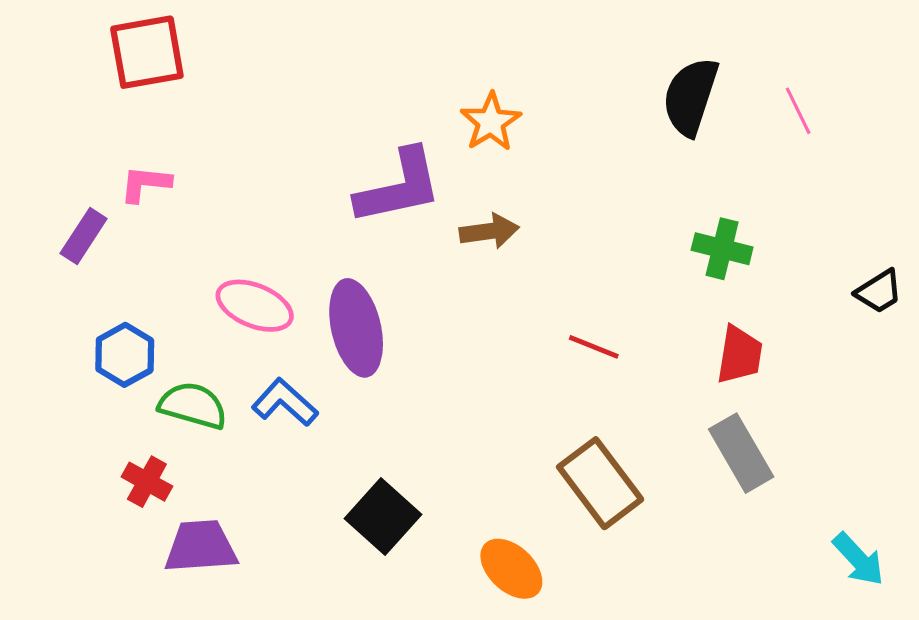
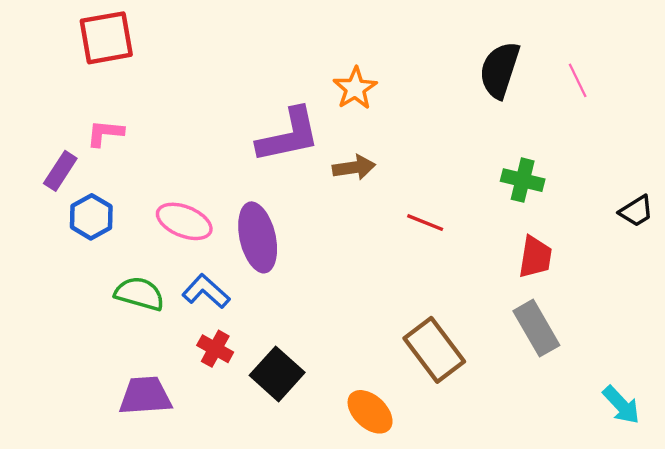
red line: (594, 347) -> (425, 223), moved
blue hexagon: (125, 355) -> (91, 217), moved
red cross: (147, 482) -> (215, 349), moved

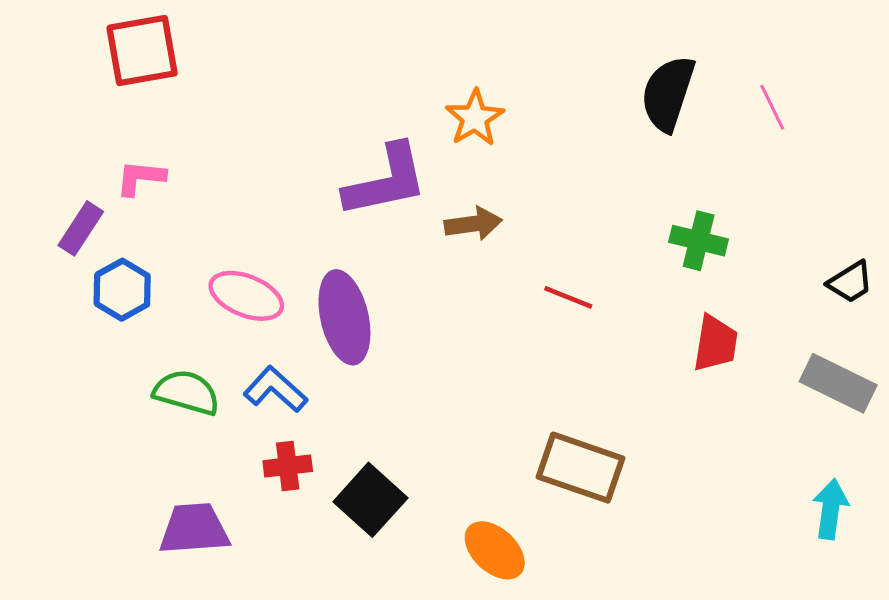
gray rectangle: (536, 328) -> (838, 383), moved, turned -34
red cross: (215, 349) -> (288, 466), turned -36
brown rectangle: (434, 350) -> (581, 468), turned -34
cyan arrow: (621, 405) -> (830, 509), moved, turned -129

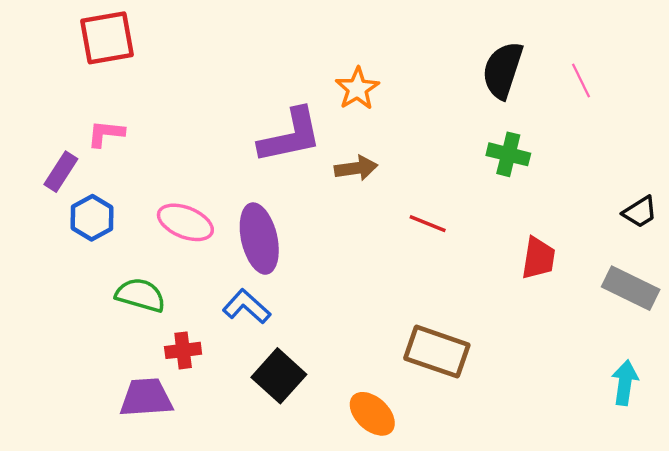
green cross: (699, 241) -> (508, 154), moved
blue L-shape: (275, 389) -> (247, 307), moved
red cross: (288, 466) -> (183, 350), moved

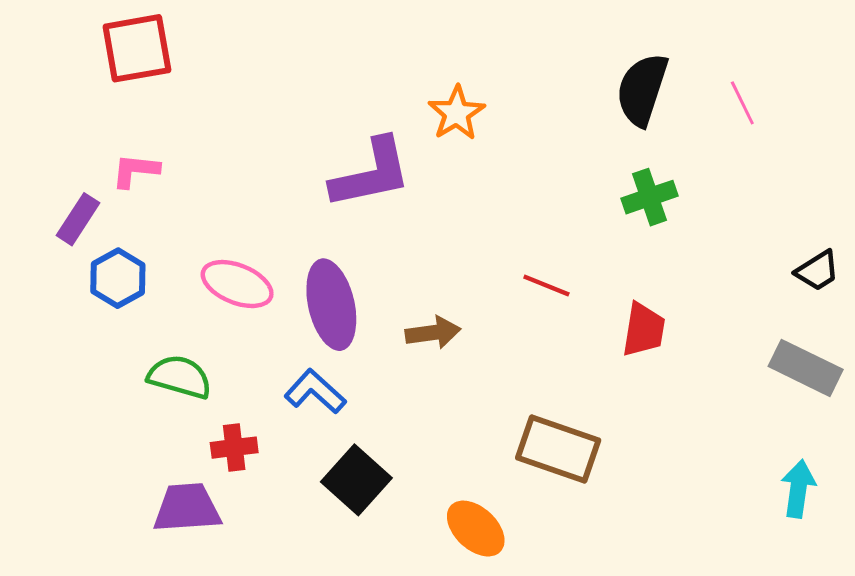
green cross: (508, 154) -> (650, 197), turned -33
brown arrow: (356, 168) -> (433, 333), moved
red trapezoid: (538, 258) -> (644, 330), moved

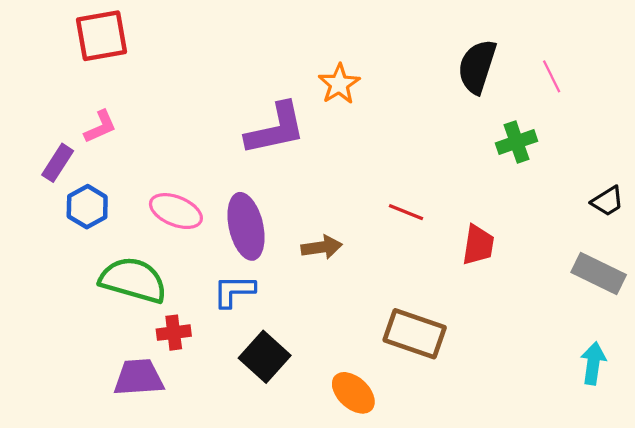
pink L-shape: (135, 171) -> (100, 127), turned 150
green cross: (650, 197) -> (517, 142), moved
green semicircle: (180, 377) -> (133, 280), size x1.4
blue L-shape: (315, 392) -> (234, 291), turned -42

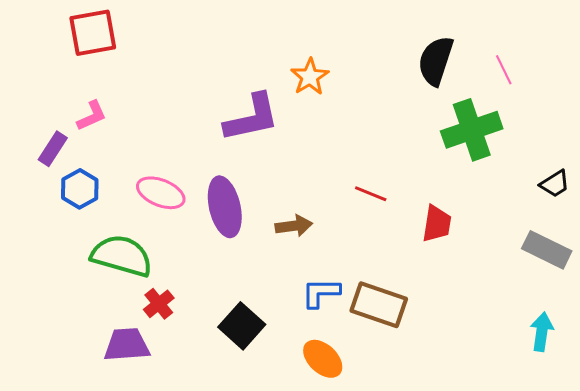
green cross: (517, 142) -> (472, 130), size x1.6
blue L-shape: (234, 291) -> (321, 293), moved
red cross: (174, 333) -> (159, 304), turned -32

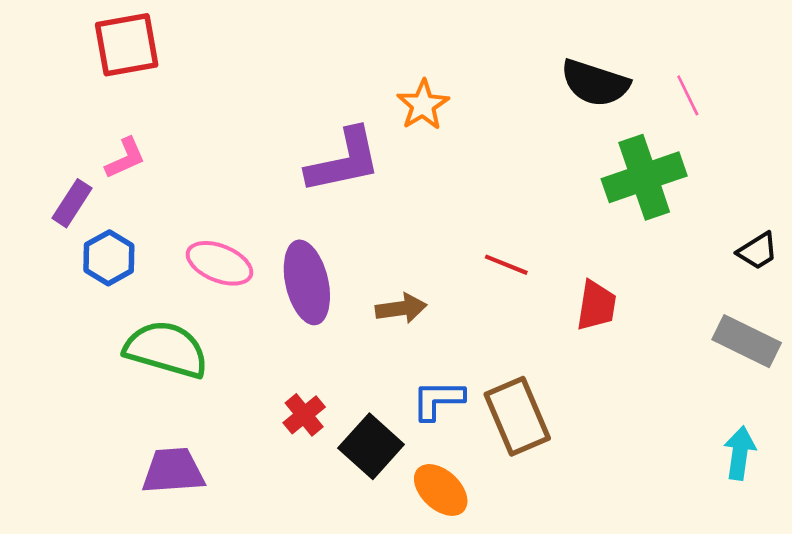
black semicircle: (436, 61) -> (595, 83), turned -90
red cross: (159, 304) -> (304, 415), moved
brown rectangle: (379, 305) -> (517, 416), turned 48
black square: (242, 326) -> (371, 446), moved

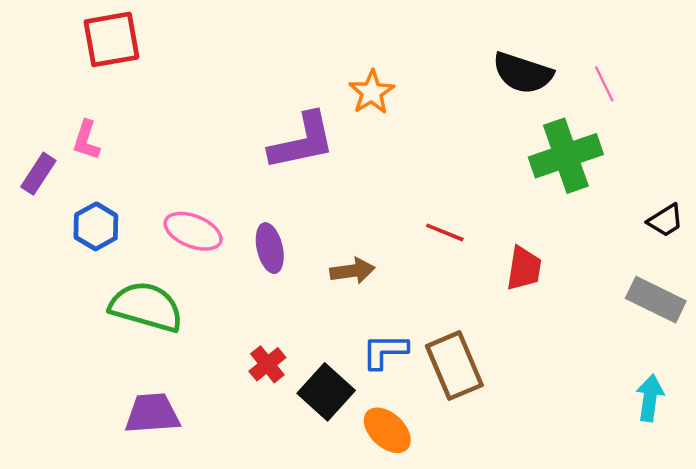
pink L-shape: (125, 158) -> (86, 140), moved, turned 132
purple rectangle: (72, 203) -> (38, 174), moved
purple ellipse: (307, 282) -> (270, 248), size x0.7

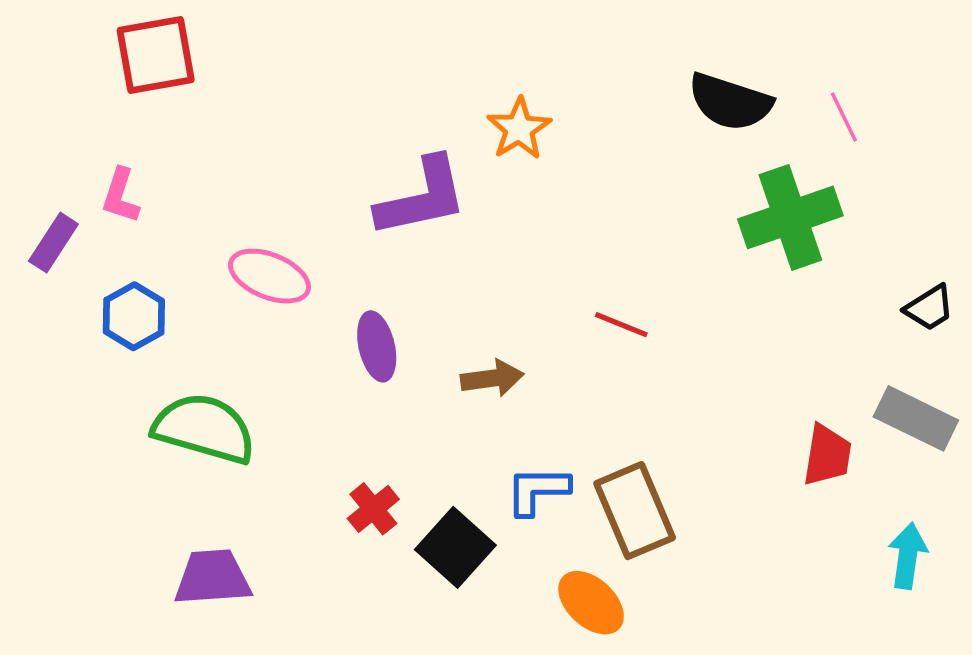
pink ellipse: (193, 231) -> (270, 276), moved
red trapezoid: (524, 268) -> (827, 455), moved
orange ellipse: (387, 430) -> (591, 603), moved

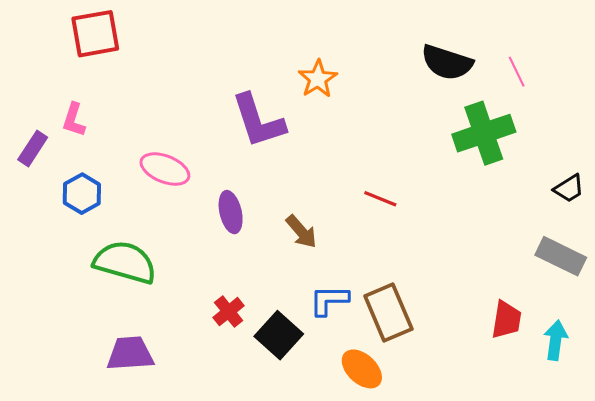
purple L-shape: (422, 197) -> (258, 121), turned 84
brown arrow: (492, 378) -> (301, 232), turned 57
red trapezoid: (827, 455) -> (506, 320), moved

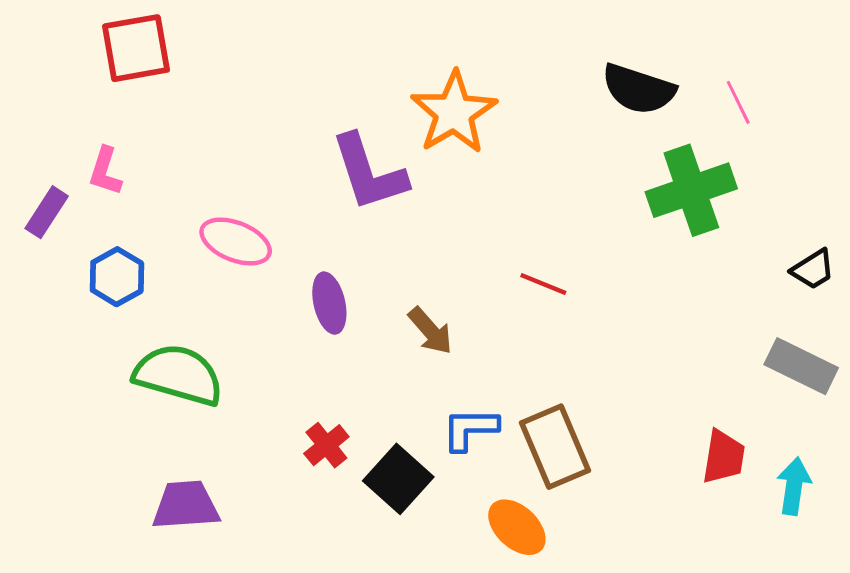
orange star: (318, 79) -> (454, 113), size x1.5

